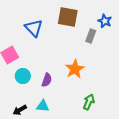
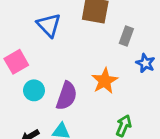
blue star: (105, 21) -> (145, 63), moved
purple semicircle: (47, 80) -> (67, 96), size x1.5

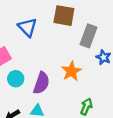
gray rectangle: (126, 36) -> (89, 36), size x1.5

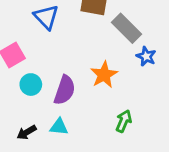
gray rectangle: (89, 36) -> (126, 28), turned -65

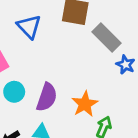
orange star: (104, 75) -> (85, 104), moved

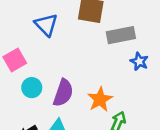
gray rectangle: (107, 37) -> (121, 35), turned -56

